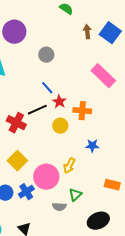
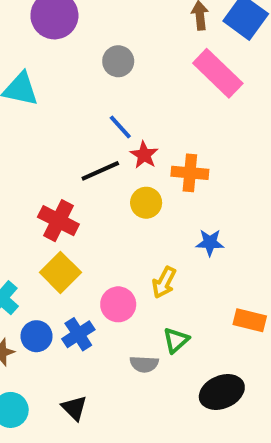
pink rectangle: (103, 76) -> (218, 73), moved
red cross: (16, 123) -> (58, 221), moved
pink circle: (46, 177) -> (118, 304), size x0.7

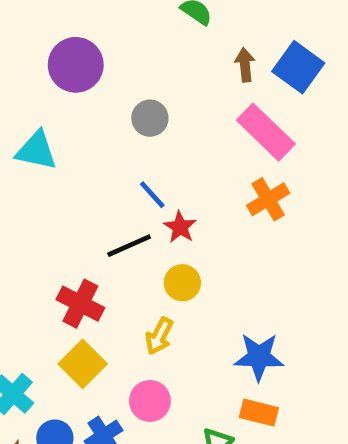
orange cross: (190, 173) -> (268, 199), moved, turned -36
blue star: (210, 243) -> (259, 357), moved, size x1.5
yellow arrow: (164, 282) -> (159, 336), moved
orange rectangle: (250, 320) -> (259, 413), moved

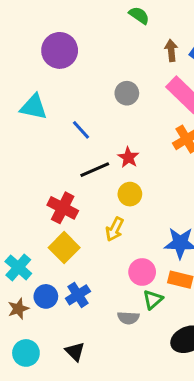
gray circle: (150, 118) -> (127, 93), moved
blue line: (152, 195) -> (81, 130), moved
pink circle: (150, 401) -> (142, 272), moved

